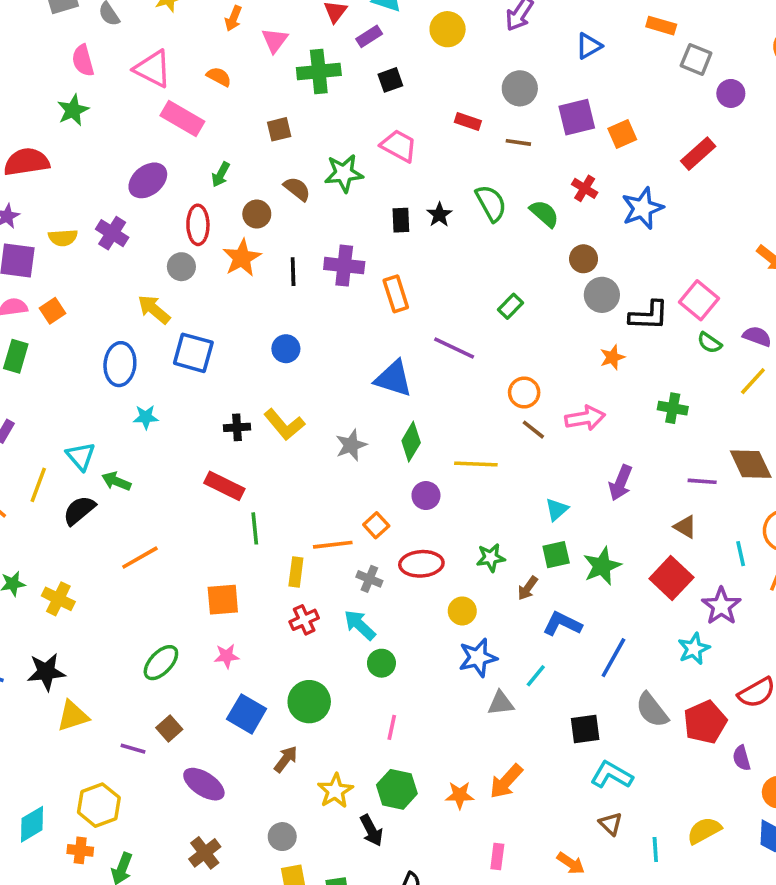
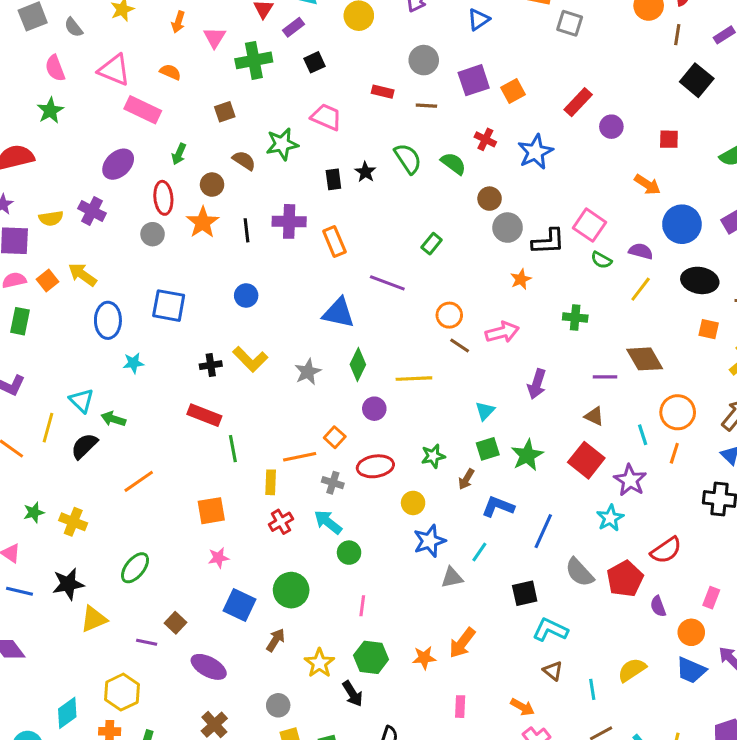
purple circle: (731, 93) -> (611, 127), moved
yellow arrow: (154, 309) -> (82, 275), moved
green ellipse: (161, 663) -> (135, 568), moved

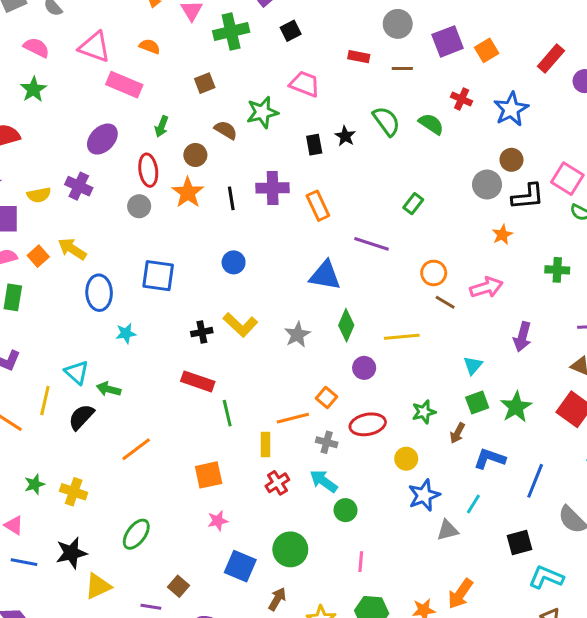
pink semicircle: (55, 68) -> (36, 48), turned 140
brown circle: (490, 199) -> (511, 160), moved

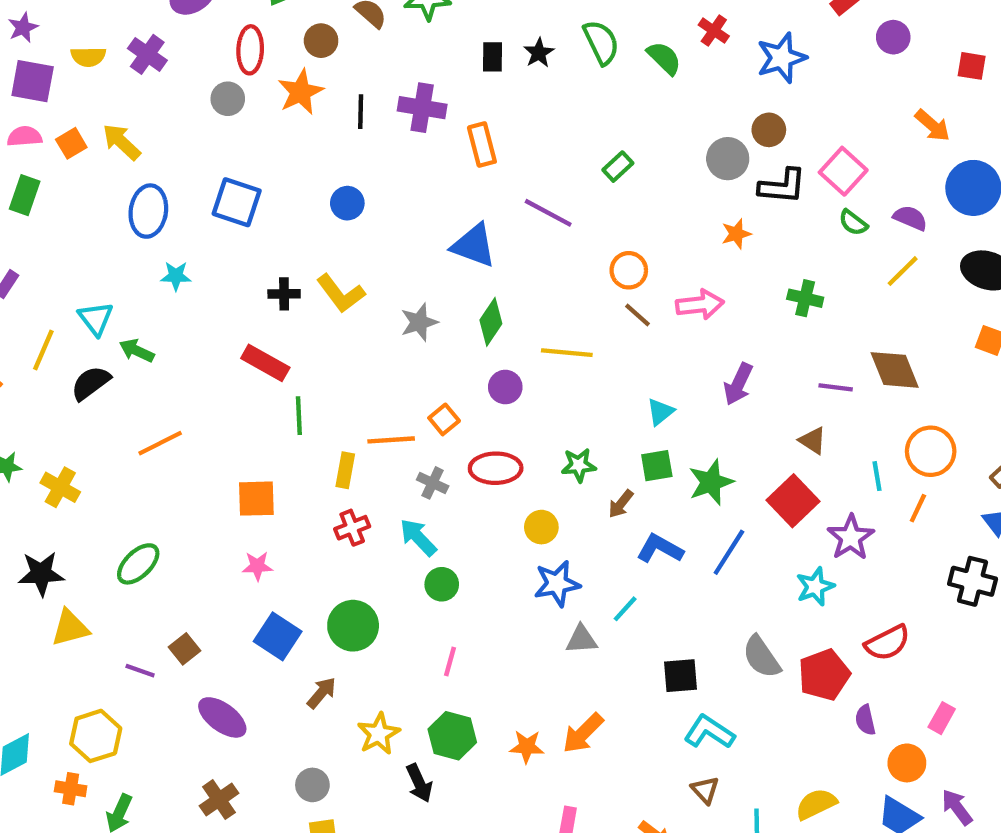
blue line: (535, 481) -> (729, 552), moved

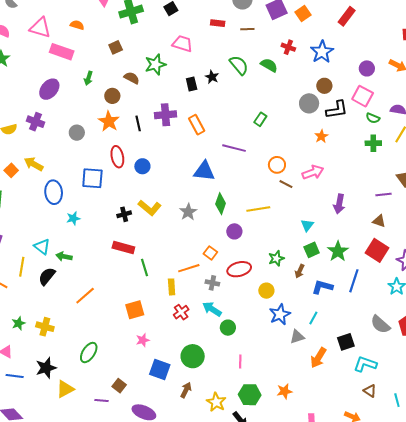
purple circle: (893, 37) -> (367, 68), moved
red ellipse: (250, 50) -> (117, 157), moved
green cross: (805, 298) -> (373, 143), moved
orange arrow: (583, 733) -> (318, 358), moved

